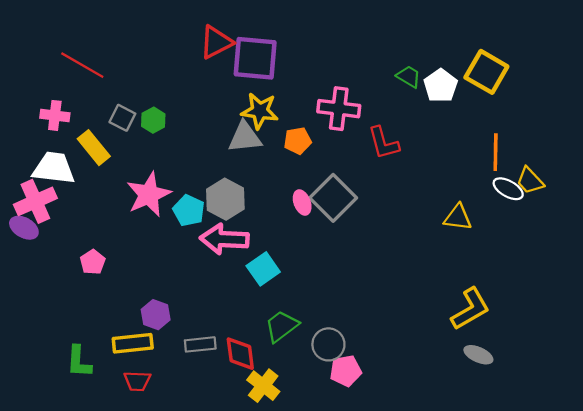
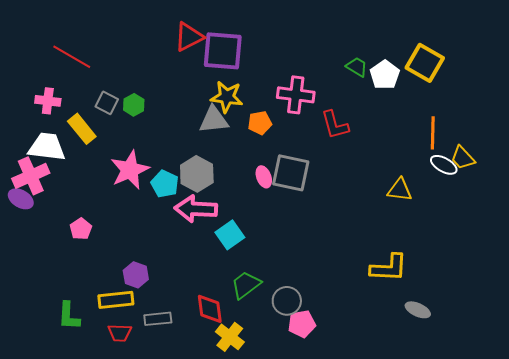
gray square: (333, 198) -> (291, 173), turned -33
yellow L-shape: (470, 309) -> (389, 268), moved, turned 33
gray rectangle: (200, 344) -> (158, 319), moved

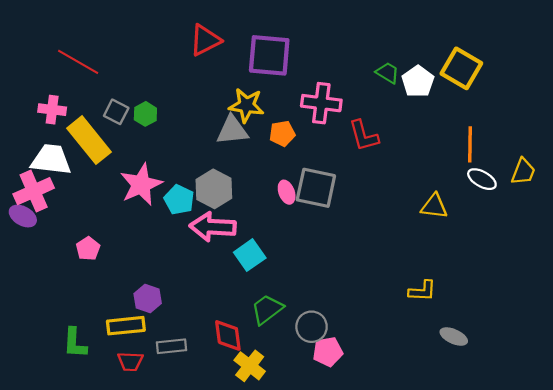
purple square: (223, 51) -> (269, 55), moved
yellow rectangle: (82, 129) -> (89, 140), size x1.4
yellow trapezoid: (463, 158) -> (523, 172), moved, turned -116
yellow L-shape: (389, 268) -> (422, 291), size x0.7

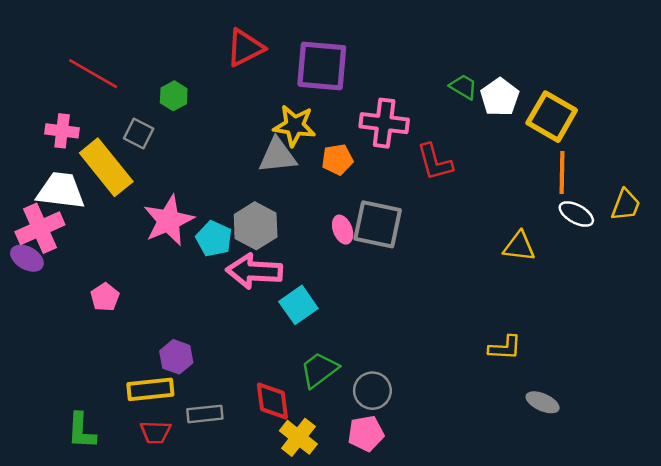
yellow square: (461, 68) -> (552, 117), moved
green hexagon: (145, 114) -> (174, 96), moved
green L-shape: (75, 343) -> (82, 431), moved
pink pentagon: (328, 352) -> (366, 433), moved

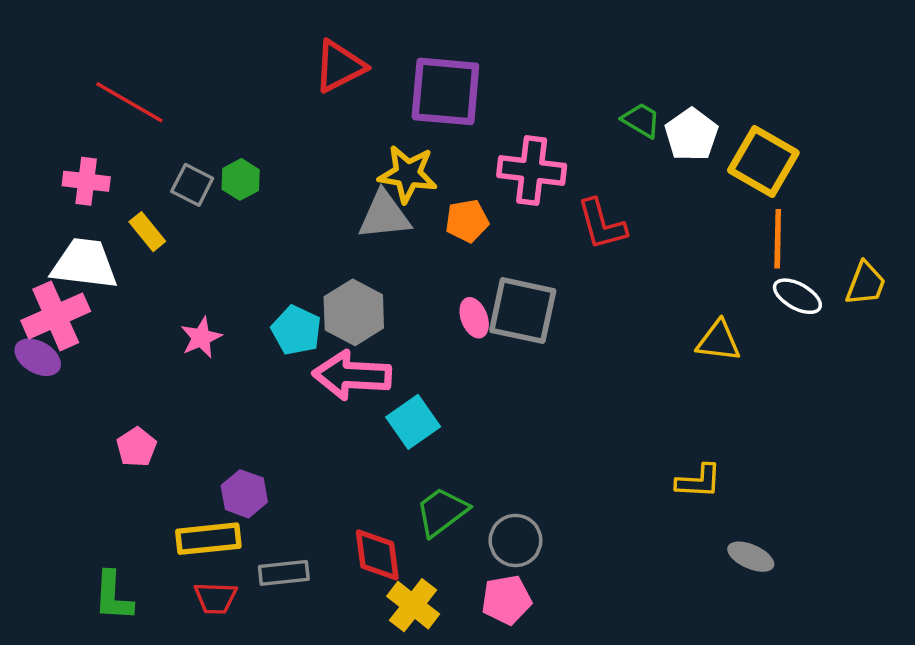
green hexagon: (174, 96) -> (241, 179), moved
yellow rectangle: (106, 167) -> (147, 232), size x0.5
pink star: (169, 220) -> (201, 338), moved, size x0.6
pink pentagon: (105, 297) -> (137, 447), moved

